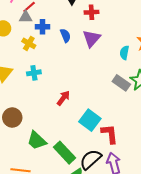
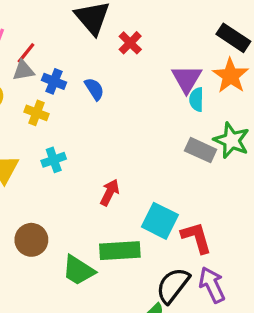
red cross: (91, 12) -> (130, 43), turned -32
blue cross: (43, 27) -> (54, 81), turned 32
purple triangle: (92, 38) -> (187, 79), moved
green rectangle: (65, 153) -> (120, 251), moved, turned -40

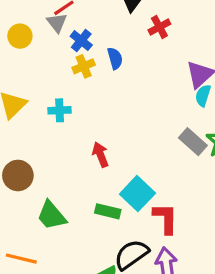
gray triangle: (23, 70) -> (57, 23), turned 45
yellow cross: (37, 113) -> (84, 66), moved, turned 30
red arrow: (110, 192) -> (100, 155), turned -65
green rectangle: (120, 251) -> (108, 211), moved, size x0.7

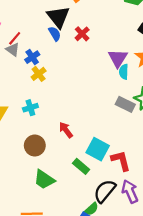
blue cross: (81, 41) -> (32, 57), turned 32
blue semicircle: (115, 58) -> (55, 34), moved
brown circle: (18, 175) -> (35, 146), moved
green rectangle: (108, 211) -> (81, 166), turned 42

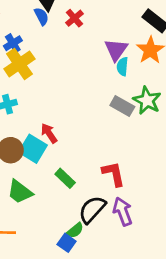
yellow cross: (39, 74) -> (19, 64), size x1.6
cyan square: (98, 149) -> (33, 149), moved

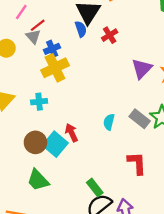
cyan semicircle: (122, 66) -> (109, 122), moved
red L-shape: (114, 174) -> (137, 163), moved
green rectangle: (65, 178) -> (95, 188), moved

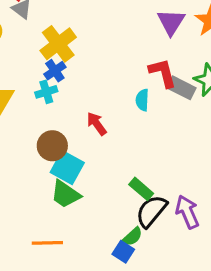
blue cross: (52, 49) -> (55, 71), moved
cyan square: (55, 144) -> (67, 167), moved
red L-shape: (137, 163) -> (163, 73), moved

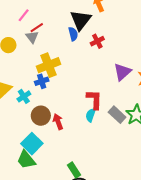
red L-shape: (163, 73) -> (94, 100), moved
cyan cross: (46, 92) -> (24, 96), moved, turned -32
brown circle: (52, 146) -> (41, 116), moved

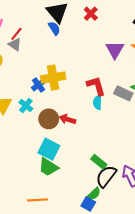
red cross: (97, 41) -> (91, 14), moved
yellow cross: (48, 65) -> (53, 78), moved, turned 30
red arrow: (58, 122) -> (68, 119), turned -35

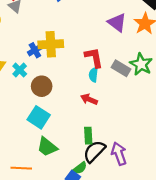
purple triangle: (115, 50) -> (117, 22), turned -30
red arrow: (68, 119) -> (89, 99), moved
green rectangle: (99, 162) -> (88, 136), turned 42
green trapezoid: (48, 167) -> (47, 147), moved

